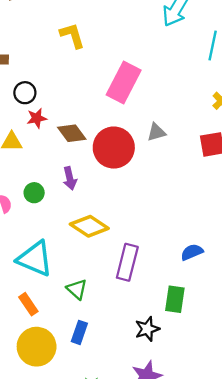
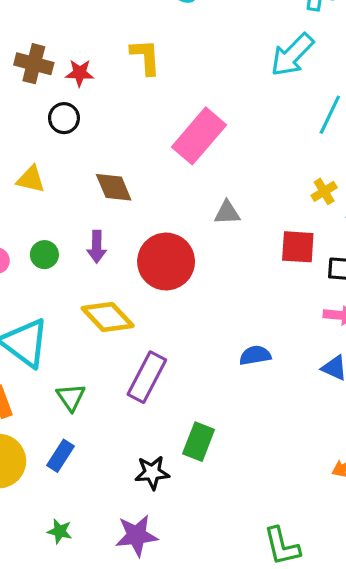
red star: (37, 118) -> (80, 73), moved
red circle: (114, 148) -> (166, 262), moved
blue semicircle: (192, 252) -> (255, 355), moved

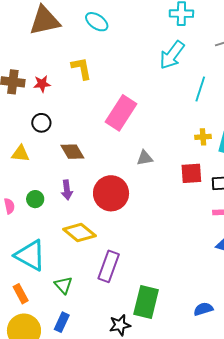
black circle: (64, 118) -> (41, 123), moved
yellow cross: (324, 191) -> (203, 137), turned 35
blue semicircle: (255, 355) -> (203, 309), moved
green rectangle: (199, 442) -> (146, 302), size x1.4

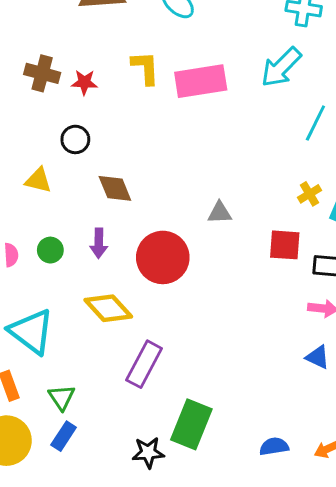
pink rectangle: (121, 113) -> (201, 81), moved, turned 40
yellow cross: (203, 137) -> (309, 194), turned -35
green triangle: (63, 285) -> (62, 397), moved

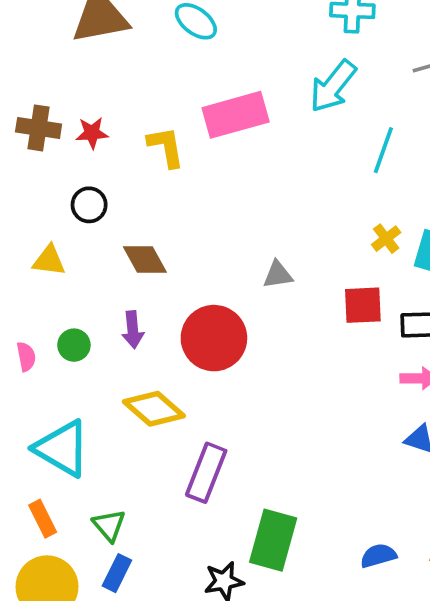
yellow L-shape: (145, 68) -> (166, 147), moved

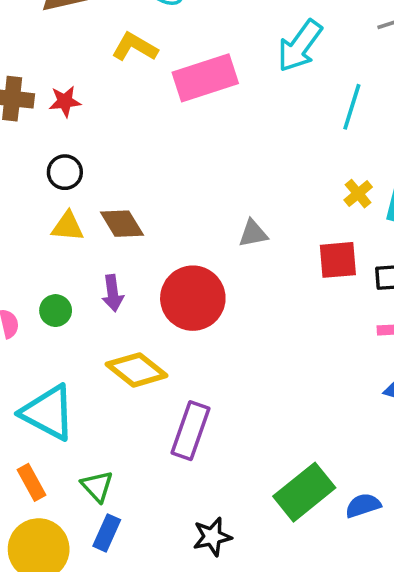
yellow L-shape: (166, 147) -> (135, 47), moved, turned -48
yellow triangle: (49, 261) -> (68, 226), moved
green rectangle: (273, 540) -> (304, 492), moved, turned 38

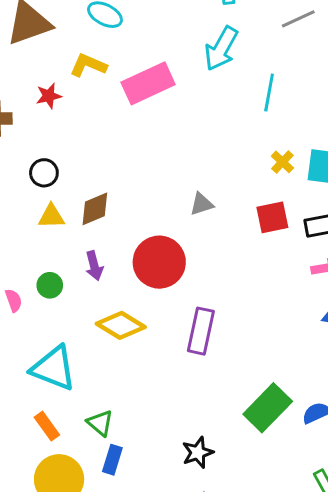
red star: (65, 101) -> (49, 96), moved
brown diamond: (122, 224) -> (95, 209), turned -75
purple rectangle: (190, 431) -> (201, 331), moved

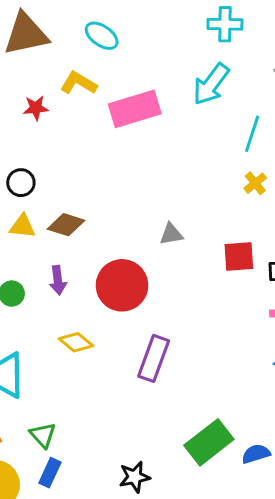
yellow cross: (282, 162) -> (255, 183), moved
brown diamond: (95, 209) -> (66, 225), turned 33
yellow diamond: (121, 325) -> (76, 342), size x0.7

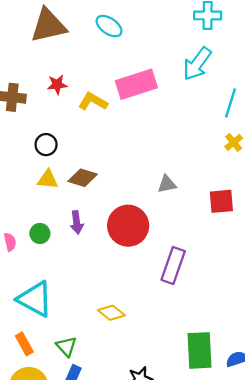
yellow L-shape: (79, 83) -> (93, 101), moved
yellow diamond: (76, 342) -> (111, 313), moved
purple rectangle: (154, 358) -> (173, 265), moved
green rectangle: (209, 442) -> (200, 350), turned -54

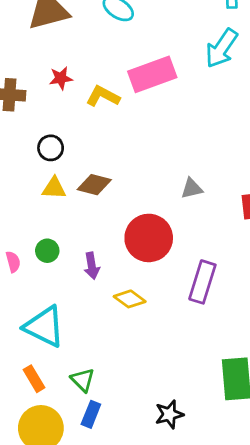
purple arrow: (77, 222) -> (92, 266), moved
yellow diamond: (111, 313) -> (130, 299), moved

